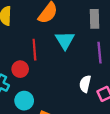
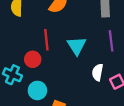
cyan triangle: (65, 40) -> (77, 46), moved

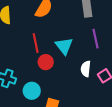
red circle: (33, 59) -> (46, 62), moved

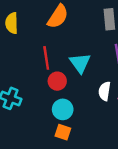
cyan circle: (32, 91) -> (63, 109), moved

